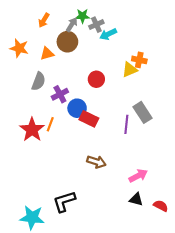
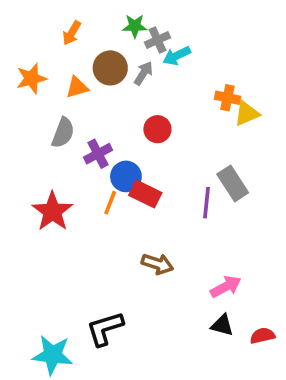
gray arrow: (72, 25) -> (143, 73), moved
orange star: (19, 48) -> (31, 78), turned -30
yellow triangle: (130, 70) -> (247, 113), moved
orange line: (50, 124) -> (110, 203), moved
red semicircle: (161, 206) -> (262, 336), turned -40

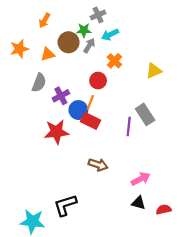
green star: (135, 26) -> (84, 30), moved
gray cross: (157, 40) -> (98, 15), moved
orange cross: (227, 98) -> (114, 61), moved, turned 32
orange line: (110, 203) -> (90, 102), moved
red star: (52, 211) -> (57, 132), moved, turned 30

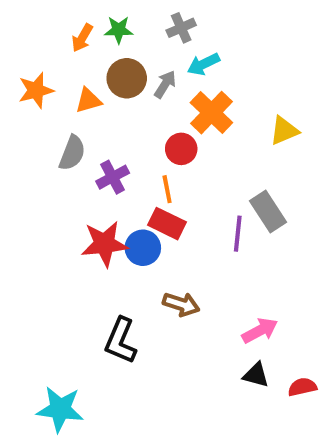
green star: (84, 30) -> (119, 30), moved
orange cross: (114, 61) -> (211, 113), size x1.5
orange line: (90, 102) -> (167, 189), turned -32
blue circle: (78, 110) -> (143, 248), moved
black L-shape: (65, 205) -> (121, 341), moved, turned -50

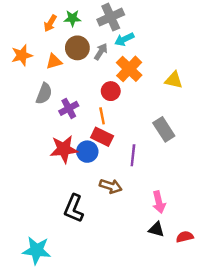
gray cross: (181, 28) -> (111, 17), size x1.5
yellow triangle: (284, 131) -> (174, 80), turned 36
purple line: (238, 234) -> (133, 155), moved
pink arrow: (260, 330) -> (159, 202), turned 105

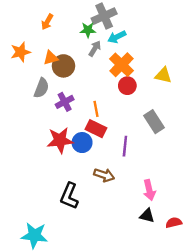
green star: (72, 18) -> (88, 30), moved
brown circle: (77, 48) -> (63, 66), moved
red circle: (111, 91) -> (127, 86), moved

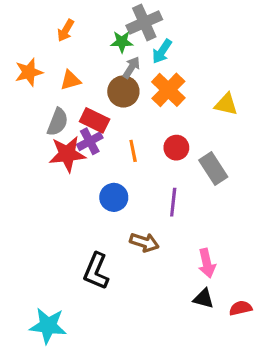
cyan arrow: (117, 37) -> (162, 51), turned -30
brown circle: (63, 66) -> (123, 91), moved
red circle: (127, 86) -> (176, 148), moved
red rectangle: (96, 129) -> (95, 120), moved
red star: (60, 140) -> (67, 154), moved

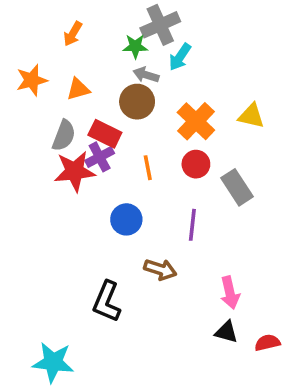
gray arrow: (131, 67) -> (146, 75), turned -105
orange cross: (168, 90) -> (196, 121), moved

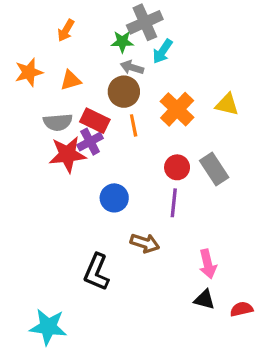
gray semicircle: (64, 136) -> (58, 122), turned 64
red circle: (196, 164) -> (177, 167), moved
orange line: (148, 168) -> (134, 125), moved

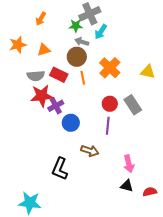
yellow triangle: (227, 105) -> (148, 72), moved
purple cross: (90, 142) -> (56, 106), moved

